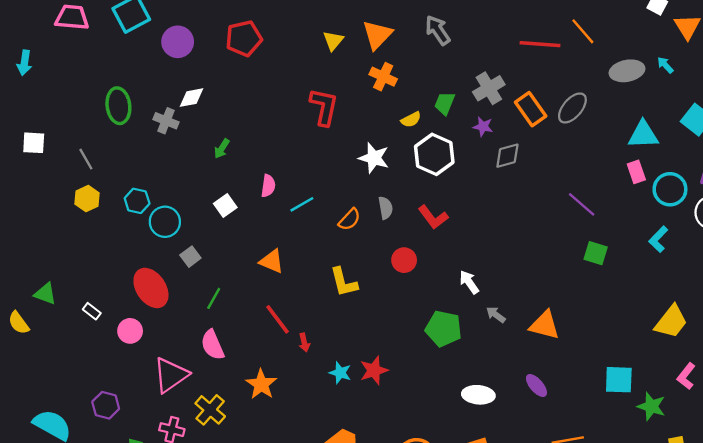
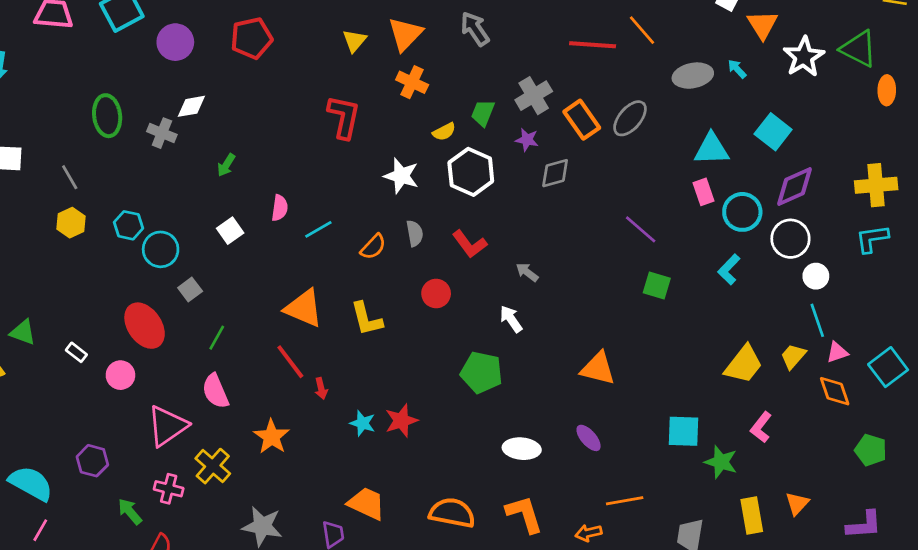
orange triangle: (272, 261) -> (304, 308), moved, size x1.4
gray arrow: (496, 315) -> (527, 272), moved

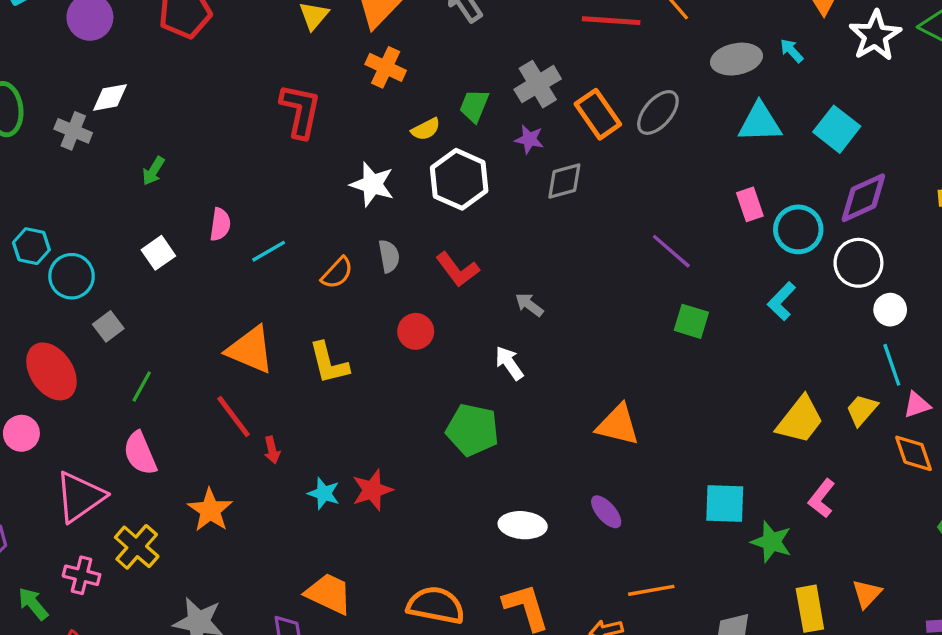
cyan triangle: (712, 149) -> (760, 123), moved

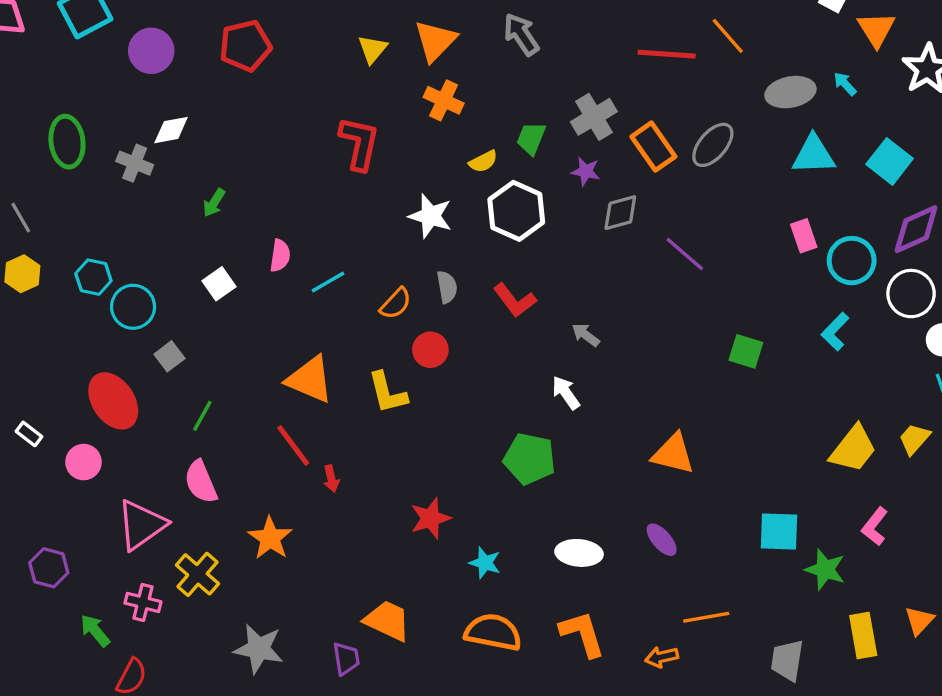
purple line: (671, 251) -> (685, 254), moved
red circle: (416, 331) -> (430, 350), moved
cyan star: (324, 493) -> (485, 563), moved

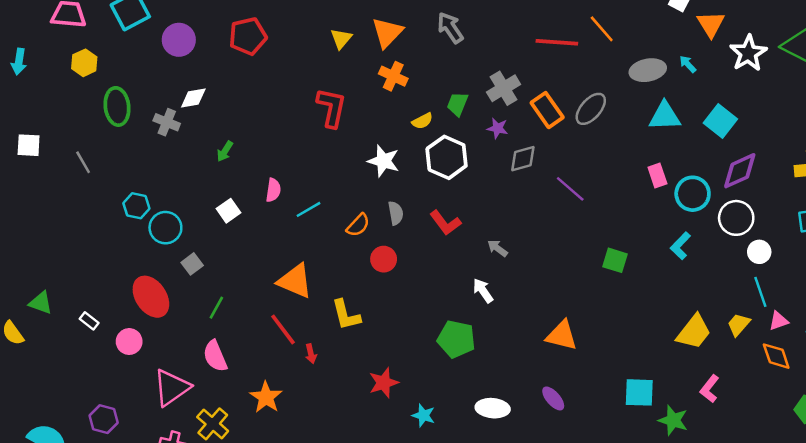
yellow hexagon: (22, 274) -> (84, 63), moved
yellow L-shape: (387, 393) -> (346, 315), moved

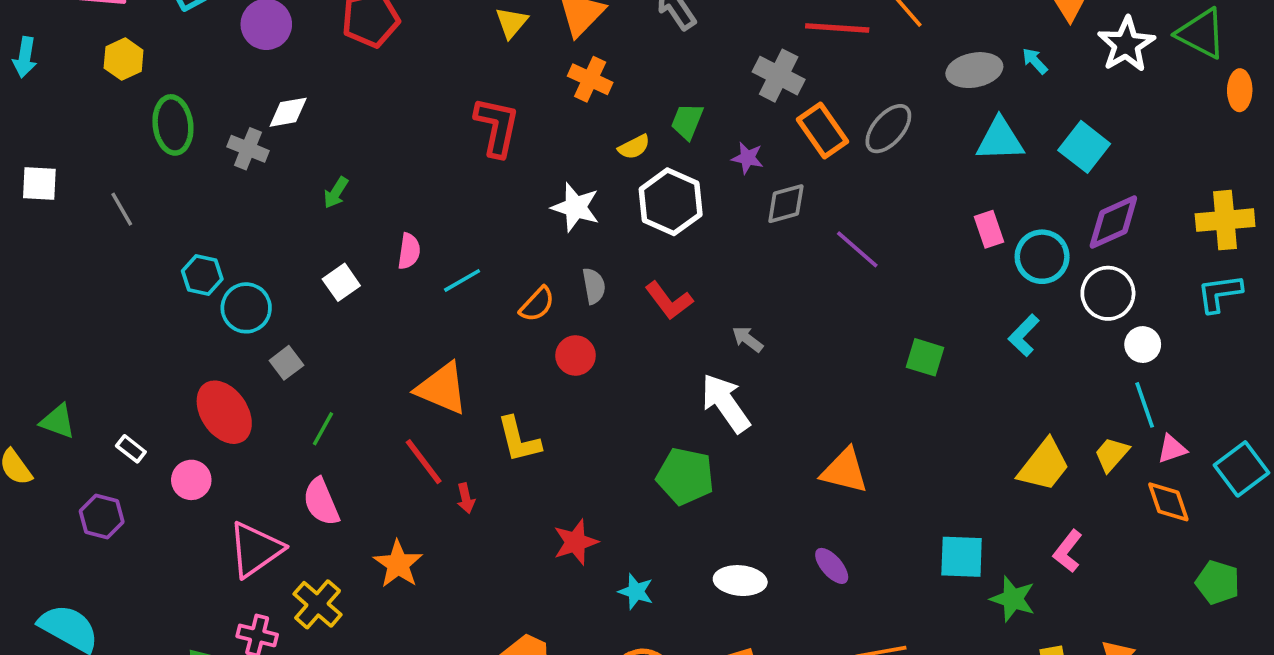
gray cross: (504, 88) -> (779, 76), moved, turned -32
white arrow: (483, 291) -> (726, 403), size x1.6
purple hexagon: (104, 419) -> (102, 517), moved

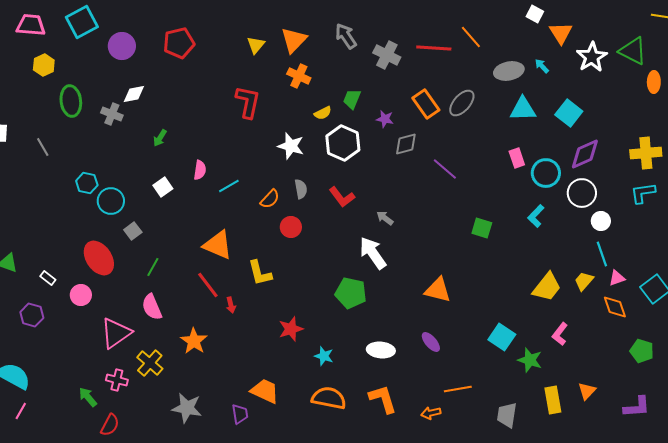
gray cross: (779, 76) -> (387, 55), moved
cyan square: (962, 557) -> (502, 337), turned 32

